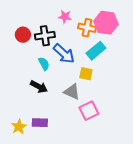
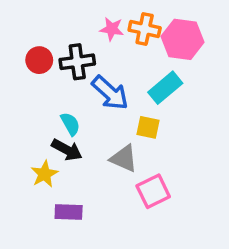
orange cross: (87, 28) -> (145, 29), moved
cyan semicircle: (44, 64) -> (70, 124), moved
yellow star: (19, 127) -> (44, 174), moved

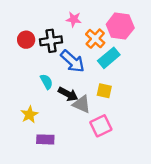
orange cross: (145, 29) -> (95, 39), moved, turned 30
yellow square: (148, 127) -> (104, 91), moved
black arrow: (67, 150) -> (68, 94), moved

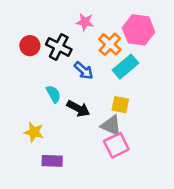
black cross: (51, 41) -> (59, 47), turned 35
blue arrow: (73, 61) -> (84, 70), size x0.7
gray triangle: (82, 104) -> (111, 126), moved
yellow star: (29, 115) -> (34, 132), turned -30

